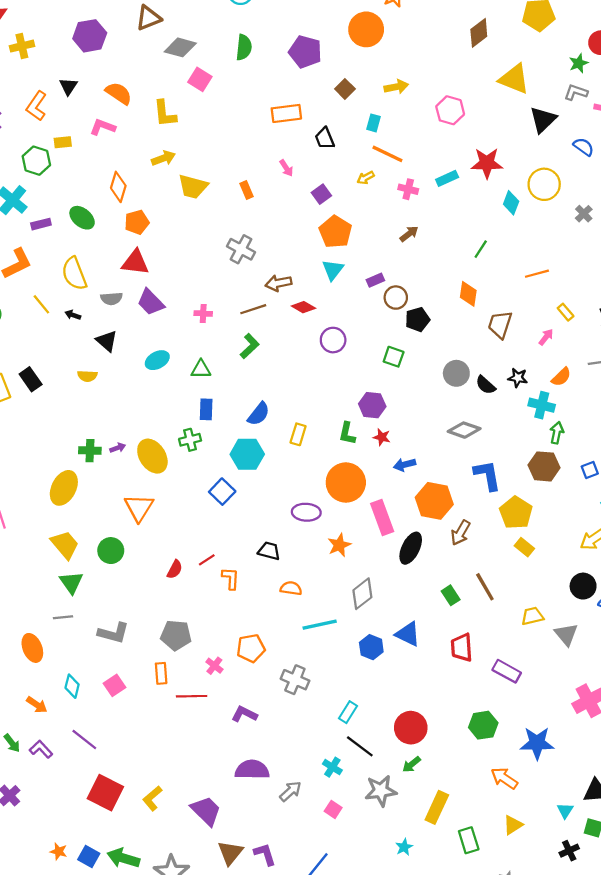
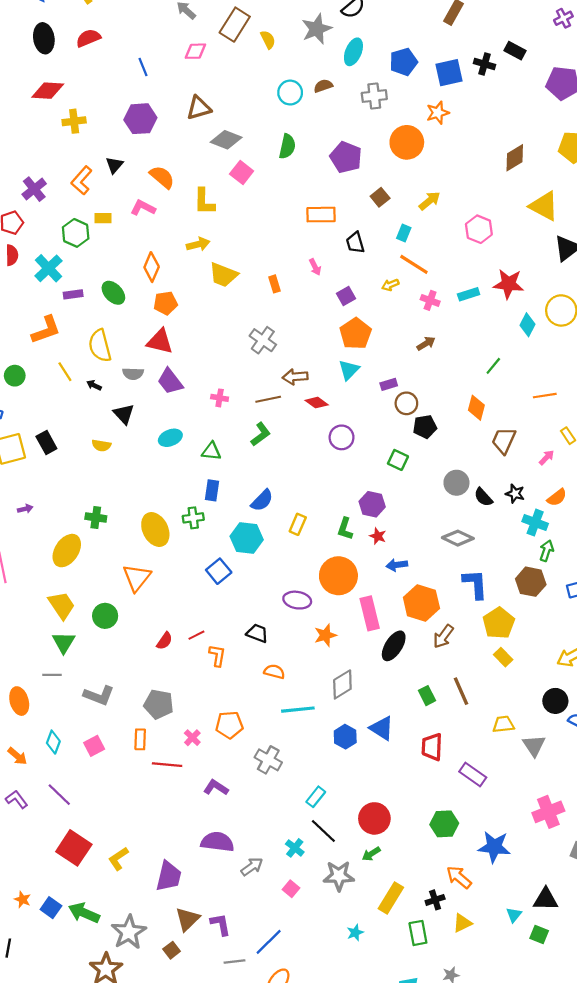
yellow arrow: (396, 87) -> (430, 201), turned -35
purple arrow: (118, 448) -> (25, 509), moved
purple trapezoid: (206, 811) -> (169, 876), turned 52
black cross: (569, 851) -> (435, 900), moved

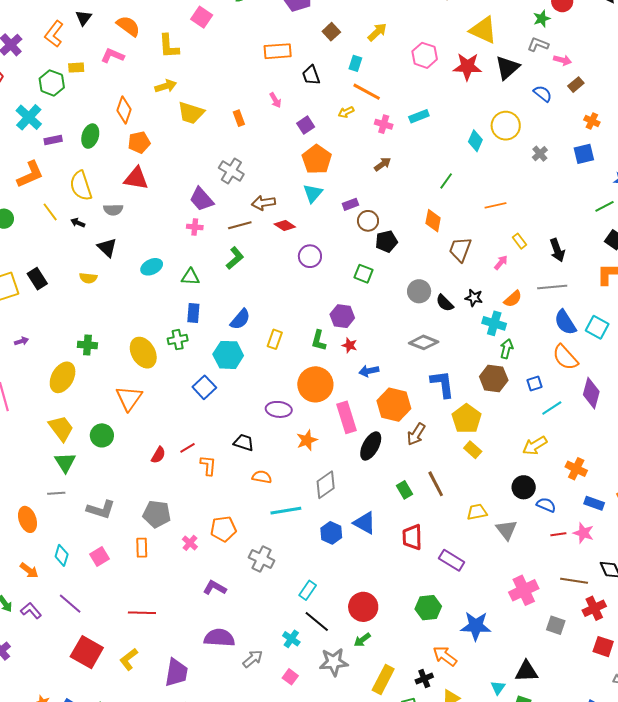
red star: (508, 284) -> (467, 67), moved
green ellipse: (113, 293) -> (90, 136), turned 65
purple trapezoid: (170, 381) -> (202, 199), moved
red line: (167, 765) -> (142, 613), moved

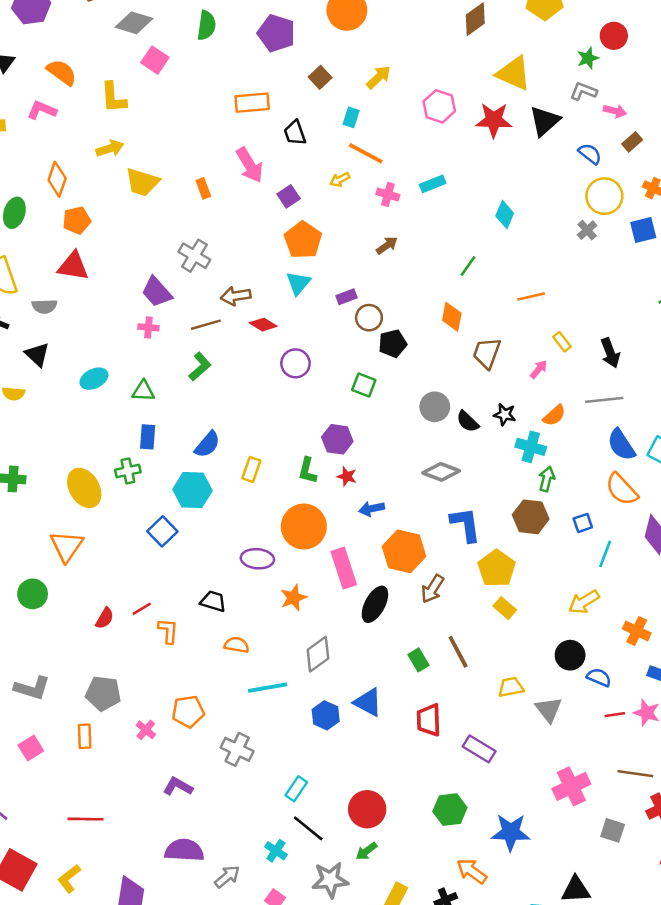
pink arrow: (275, 100) -> (250, 165), size x1.8
yellow circle: (506, 126) -> (604, 196), moved
cyan line: (552, 408) -> (605, 554), turned -35

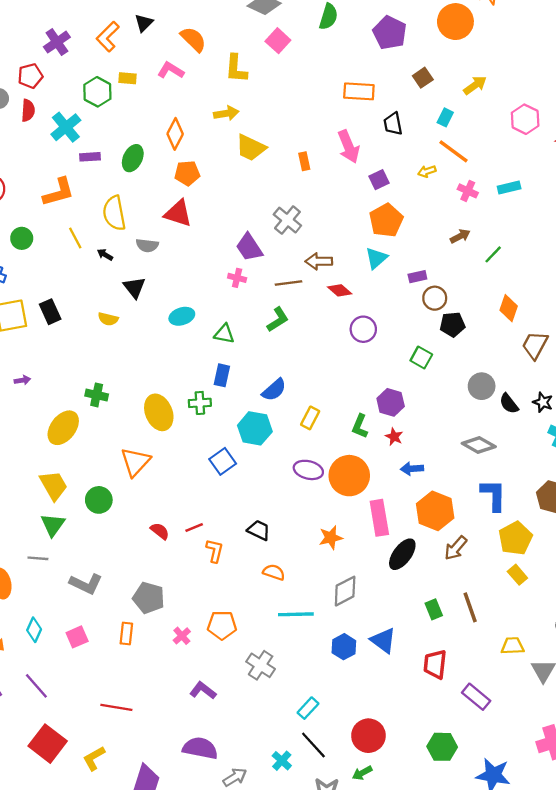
green line: (468, 266) -> (493, 254), moved
purple ellipse: (257, 559) -> (308, 470), moved
red semicircle: (105, 618) -> (160, 531), turned -90

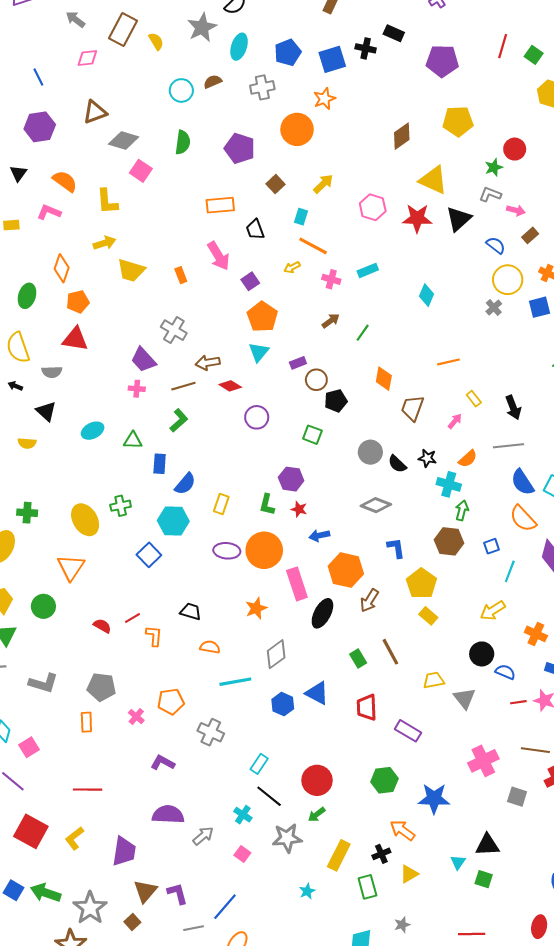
blue rectangle: (222, 375) -> (160, 464), moved
blue L-shape: (494, 495) -> (396, 548), size x0.7
pink square: (77, 637) -> (29, 747), moved

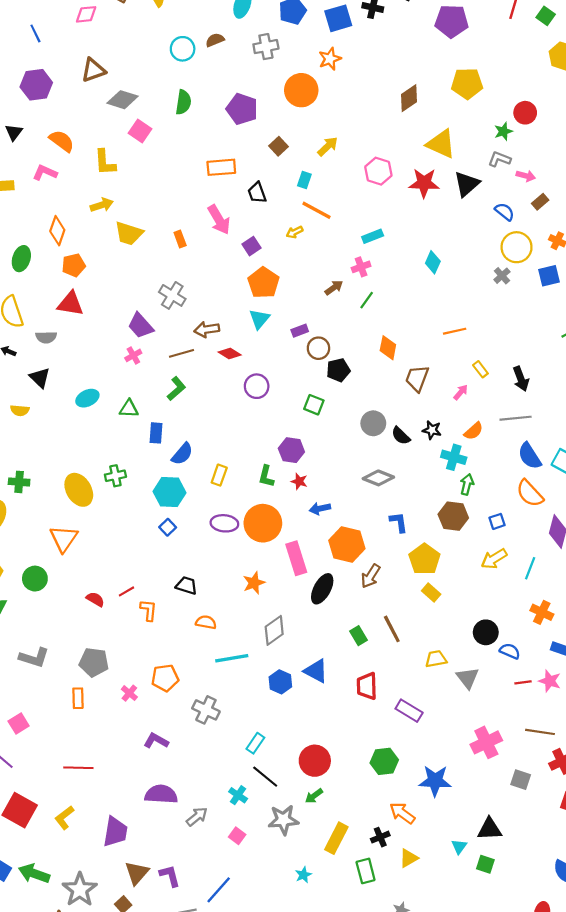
pink cross: (331, 279) -> (361, 267), moved, turned -36
pink cross: (137, 389) -> (133, 355), turned -35
blue square: (149, 555) -> (168, 527), moved, size x0.7
cyan line: (510, 571) -> (530, 568), moved
yellow arrow: (493, 611) -> (494, 559), moved

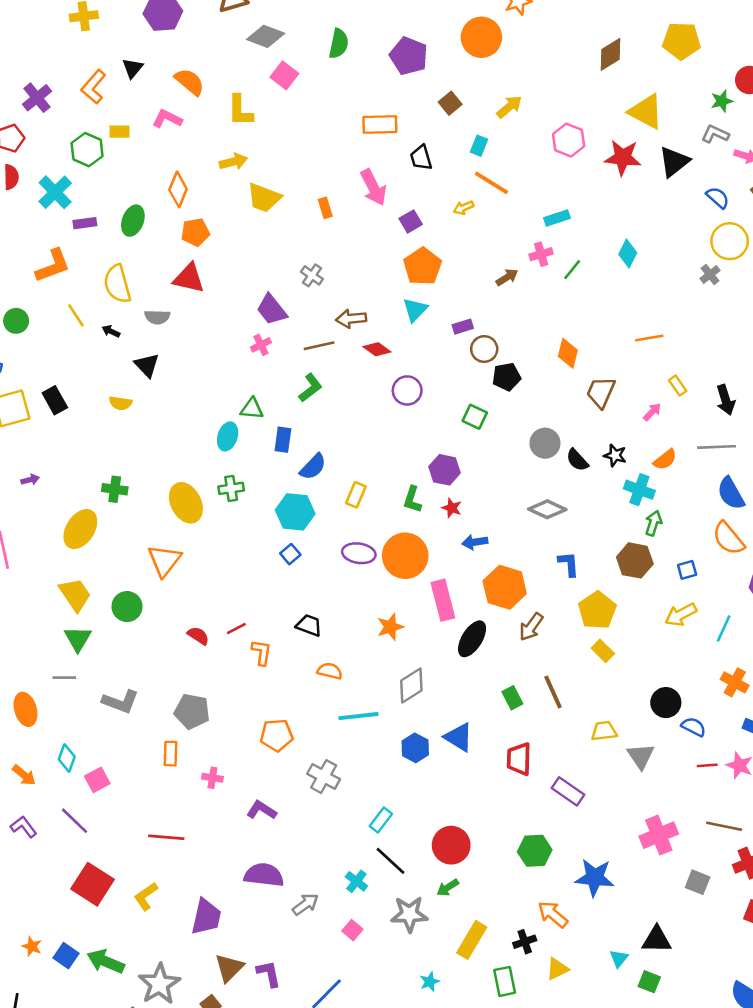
gray cross: (172, 295) -> (312, 275), size x0.7
green line: (367, 300) -> (572, 270), moved
cyan ellipse: (87, 398) -> (228, 436), moved, turned -50
pink cross: (129, 693) -> (212, 778), moved, turned -35

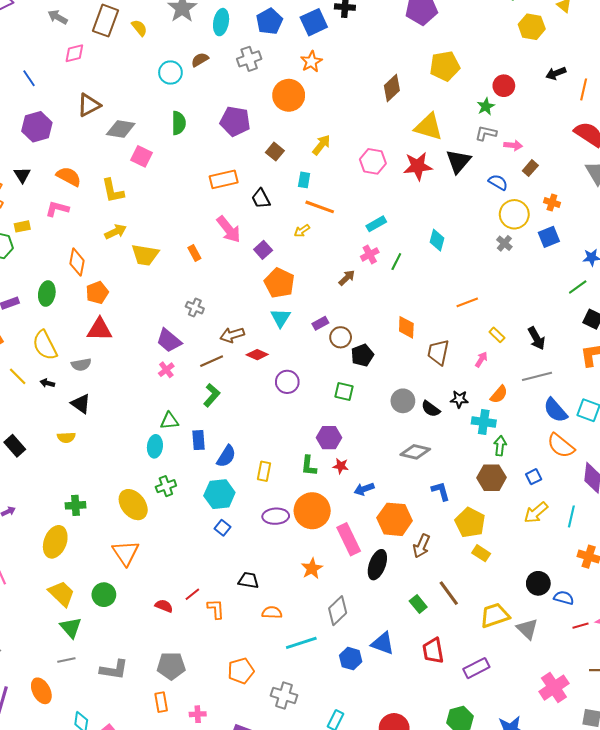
yellow trapezoid: (604, 731) -> (495, 615), size x1.4
purple rectangle: (568, 791) -> (476, 668), turned -50

